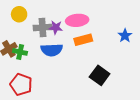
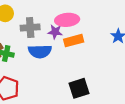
purple star: (56, 27) -> (55, 32), moved
black square: (100, 75) -> (79, 88), moved, turned 36

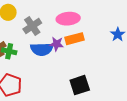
gray cross: (30, 27) -> (32, 26), turned -30
purple star: (55, 32) -> (57, 44), moved

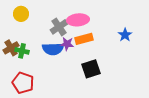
gray cross: (32, 26) -> (59, 27), moved
black square: (80, 85) -> (91, 69), moved

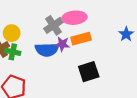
yellow circle: (21, 14) -> (12, 33), moved

